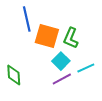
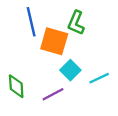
green L-shape: (71, 38) -> (76, 23), moved
purple line: (62, 79) -> (53, 94), moved

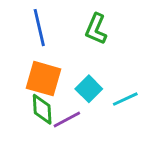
orange square: (54, 41) -> (44, 79), moved
green diamond: (16, 86) -> (42, 109), moved

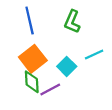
orange square: (44, 79) -> (33, 59), turned 36
cyan line: (125, 99) -> (94, 54), moved

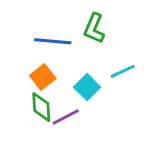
blue line: (30, 21) -> (53, 41), moved, turned -72
orange square: (33, 59) -> (43, 77), size x0.7

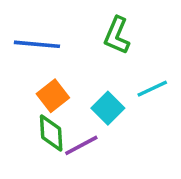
blue line: (53, 41) -> (37, 44), moved

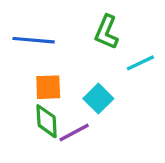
cyan line: (152, 89) -> (140, 63), moved
orange square: (53, 96) -> (48, 87), turned 36

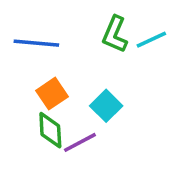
cyan line: (140, 63) -> (151, 40), moved
orange square: (48, 87) -> (52, 94), turned -32

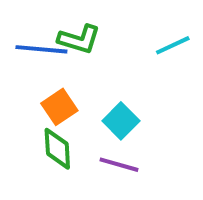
green L-shape: (115, 34) -> (79, 39), moved, turned -96
purple line: (80, 142) -> (119, 165), moved, turned 44

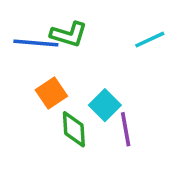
green diamond: (57, 149) -> (74, 129), moved
purple line: (119, 165) -> (126, 129), moved, turned 64

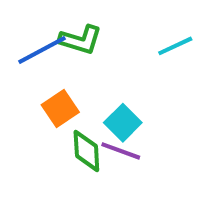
blue line: (36, 43) -> (42, 50), turned -33
purple line: (126, 129) -> (121, 151), moved, turned -60

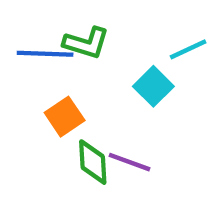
blue line: (42, 50) -> (45, 54), turned 30
cyan square: (123, 123) -> (153, 86), moved

